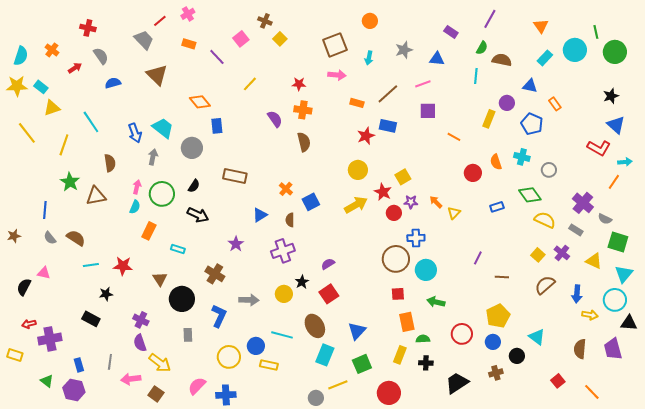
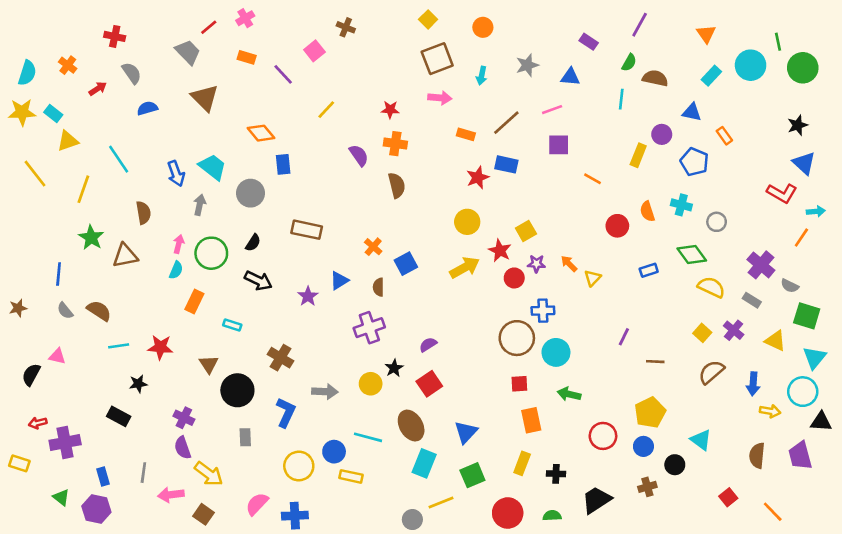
yellow square: (280, 39) -> (428, 19), moved
purple star: (236, 244) -> (308, 296), moved
green semicircle: (423, 339) -> (552, 516), moved

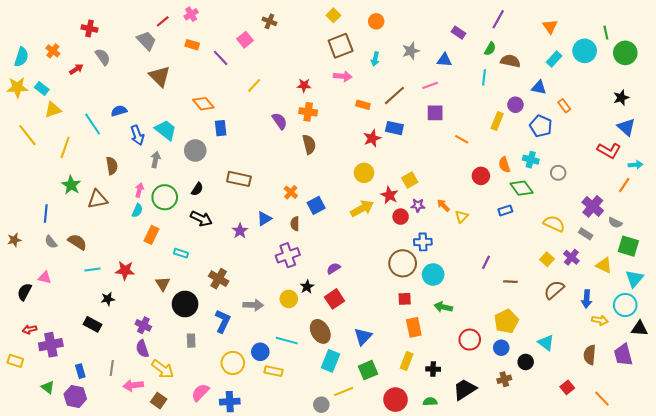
blue semicircle: (147, 108) -> (119, 111), moved
green diamond: (692, 254) -> (522, 188), moved

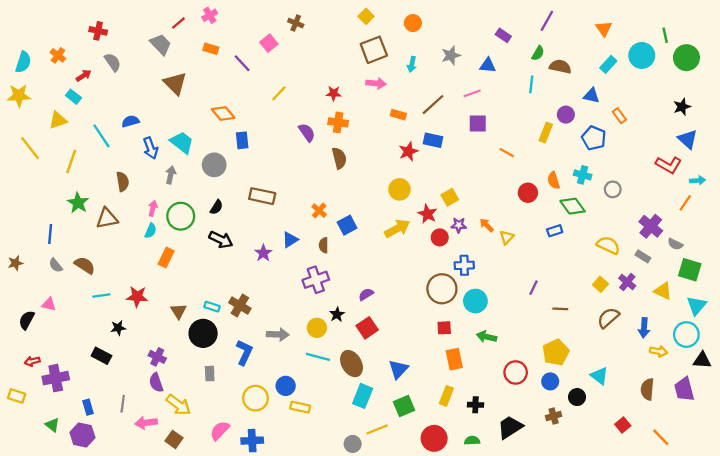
cyan rectangle: (42, 88) -> (74, 97), moved
cyan rectangle: (181, 253) -> (212, 307), moved
cyan line: (287, 341) -> (318, 357), moved

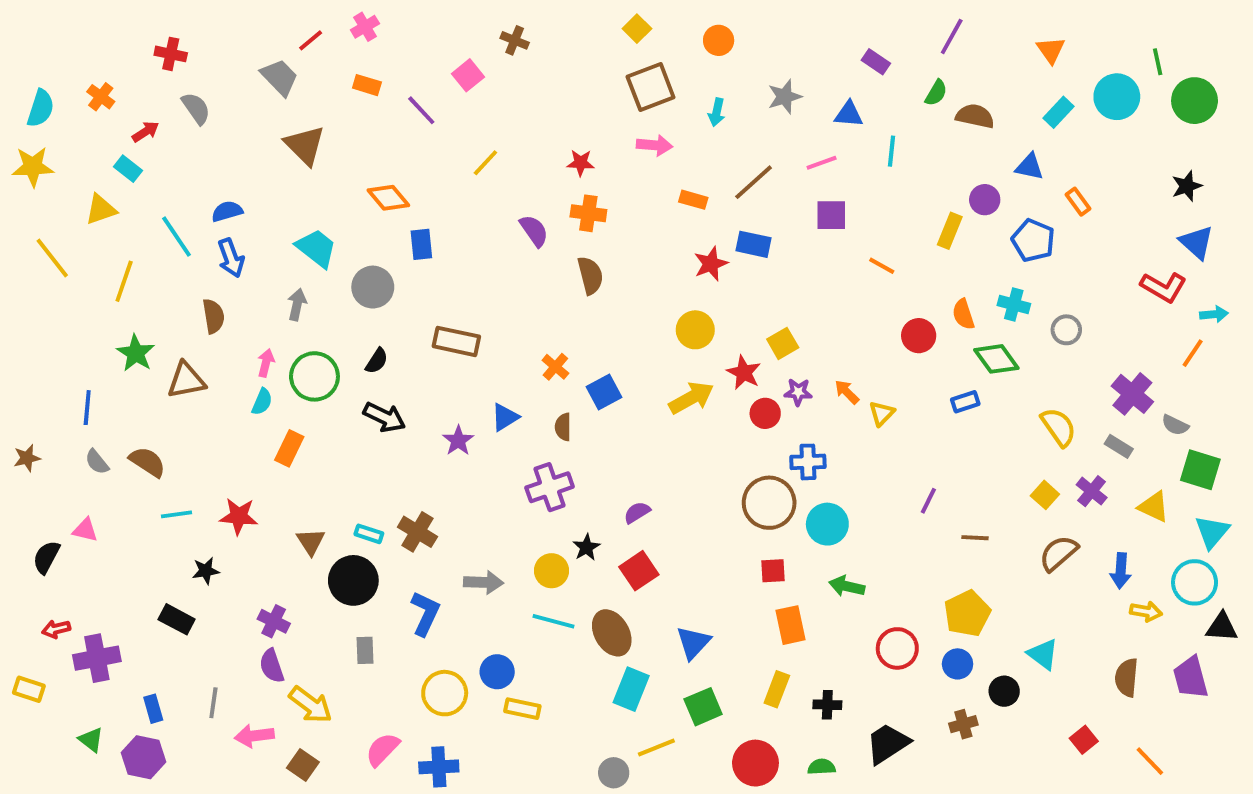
cyan line: (531, 84) -> (891, 151), moved
blue arrow: (151, 148) -> (231, 258), moved
yellow semicircle: (608, 245) -> (1059, 427), turned 30

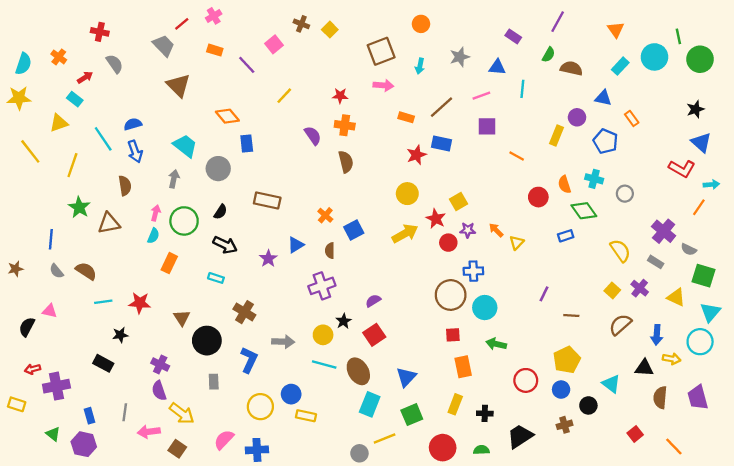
yellow square: (637, 29) -> (330, 30), moved
cyan rectangle: (369, 534) -> (216, 278), moved
black triangle: (1222, 627) -> (644, 368), moved

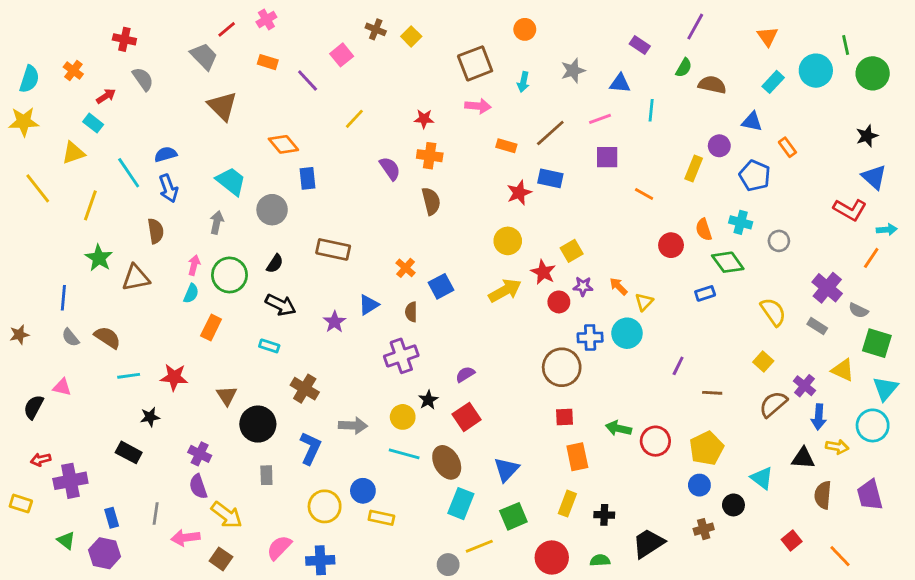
purple cross: (640, 288) -> (804, 386), moved
cyan circle: (485, 308) -> (627, 333), moved
red circle: (526, 380) -> (655, 441), moved

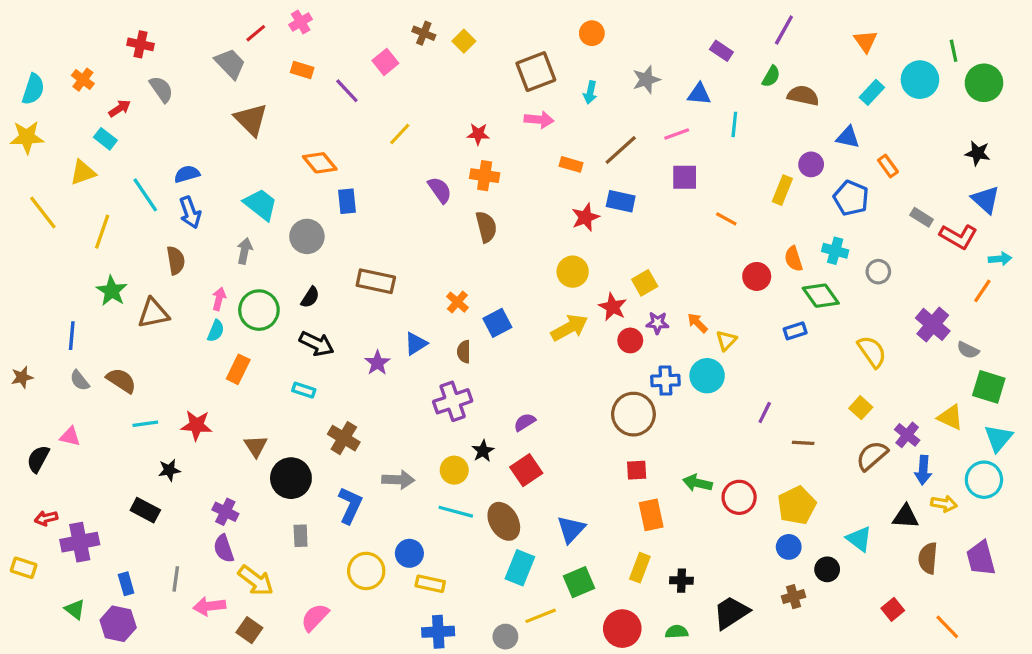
black star: (867, 136) -> (978, 153), turned 30
gray rectangle: (817, 326) -> (922, 217), moved
blue cross: (320, 560) -> (438, 632), moved

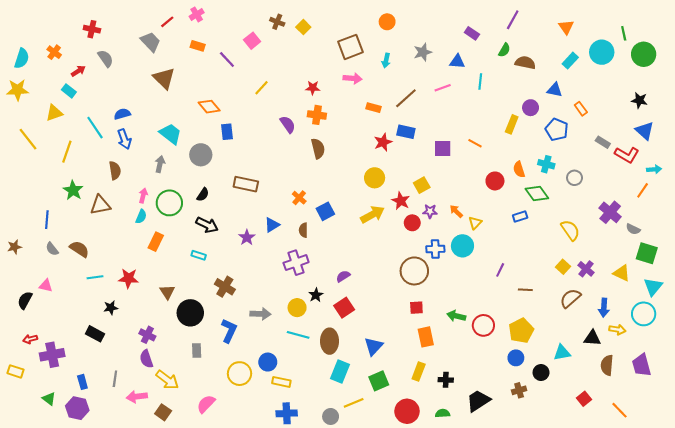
purple square: (685, 177) -> (443, 148), moved
purple cross: (907, 435) -> (586, 269), moved
brown ellipse: (504, 521) -> (330, 341), turned 30
cyan triangle: (859, 539) -> (562, 353), turned -48

